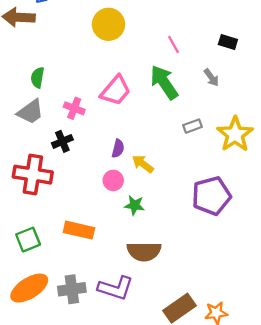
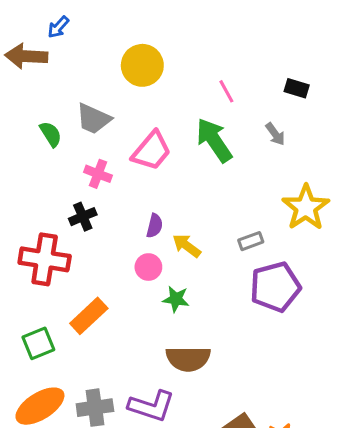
green semicircle: (38, 78) -> (51, 134), turned 138
gray trapezoid: (30, 112) -> (93, 119), moved, turned 60
gray rectangle: (192, 126) -> (251, 241), moved
orange rectangle: (79, 230) -> (89, 316), moved, turned -56

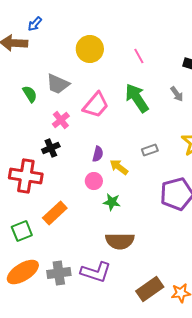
pink line: (226, 91) -> (139, 56), moved
pink cross: (98, 174) -> (61, 120), turned 30
gray rectangle: (251, 241) -> (150, 150), moved

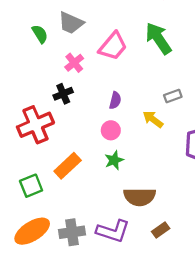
yellow arrow: (119, 167) -> (153, 119), moved
red cross: (26, 176) -> (35, 125), turned -32
green star: (112, 202) -> (114, 160), moved, turned -30
brown rectangle: (150, 289) -> (161, 230), moved, size x0.6

